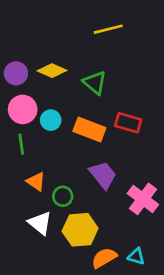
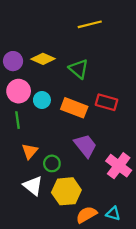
orange triangle: (36, 182) -> (30, 151), turned 36

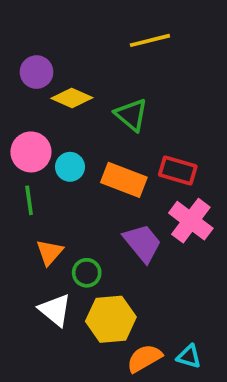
purple circle: (13, 61) -> (37, 72), moved
pink cross: (119, 166) -> (191, 221), moved

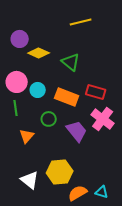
green circle: (87, 273) -> (49, 119), moved
white triangle: (55, 310) -> (30, 180), moved

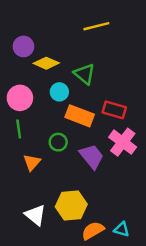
cyan circle: (38, 90) -> (59, 92), moved

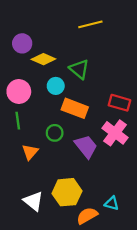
red rectangle: (114, 110) -> (119, 103), moved
cyan triangle: (122, 229) -> (112, 203), moved

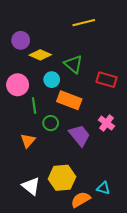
red rectangle: (119, 103) -> (106, 80), moved
green line: (18, 121) -> (34, 105), moved
pink cross: (115, 133) -> (106, 123), size x0.7

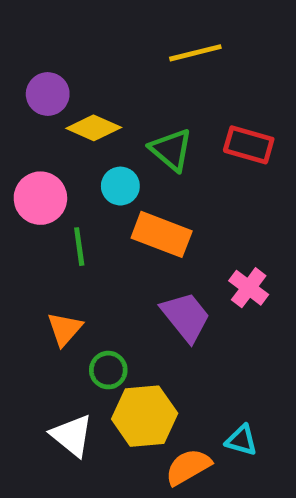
red rectangle: (106, 80) -> (249, 145), moved
green circle: (51, 123) -> (108, 370), moved

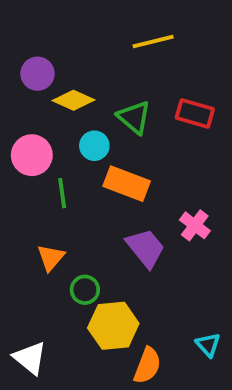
white triangle: (72, 435) -> (30, 358), moved
cyan triangle: (241, 440) -> (208, 345), moved, turned 32
orange semicircle: (188, 467) -> (147, 366), turned 141

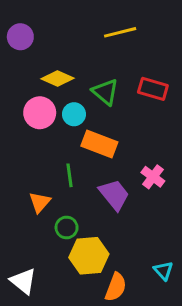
purple circle: (37, 74) -> (20, 37), moved
pink circle: (32, 155) -> (40, 113), moved
green line: (62, 193) -> (70, 175), moved

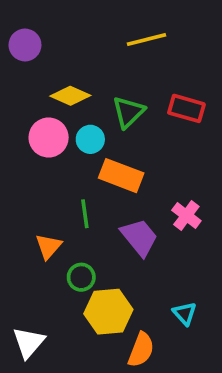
green triangle: (105, 92) -> (128, 112), turned 36
cyan triangle: (163, 271) -> (185, 313), moved
white triangle: (23, 281) -> (29, 342), turned 32

